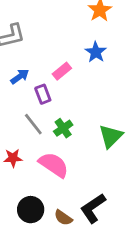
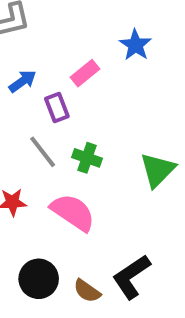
green cross: (63, 128) -> (87, 158), turned -36

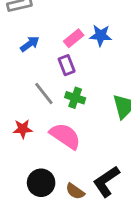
blue star: (135, 45) -> (101, 35), moved, turned -30
purple rectangle: (57, 107) -> (67, 65), moved

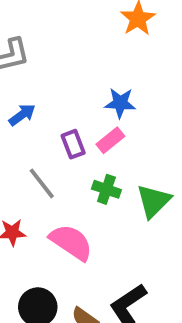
pink rectangle: (74, 38) -> (110, 140), moved
green cross: (75, 98) -> (106, 189), moved

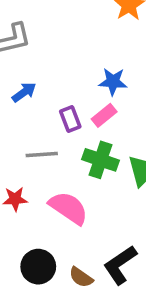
gray line: (42, 183) -> (42, 155), turned -56
green cross: (106, 189) -> (100, 160), size x1.4

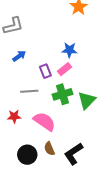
green cross: (100, 160) -> (62, 94), turned -36
brown semicircle: (81, 277) -> (49, 149), moved, turned 32

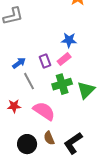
blue arrow: (19, 56) -> (19, 63), moved
gray line: (29, 91) -> (29, 81), turned 66

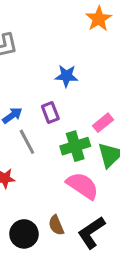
blue star: (69, 40) -> (66, 76), moved
pink rectangle: (64, 59) -> (103, 123), moved
pink semicircle: (44, 111) -> (83, 186), moved

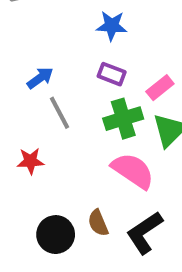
purple rectangle: (50, 112) -> (112, 74), moved, turned -48

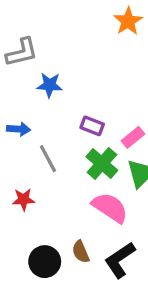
blue star: (112, 26) -> (50, 85), moved
blue arrow: (40, 78) -> (19, 129), moved, turned 40
green cross: (123, 119) -> (102, 163), turned -32

